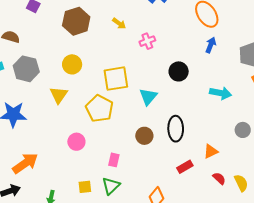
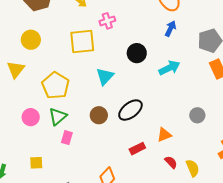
yellow square: (116, 79) -> (82, 42), moved
cyan arrow: (221, 93) -> (169, 68), moved, turned -40
black ellipse: (176, 129) -> (130, 110), turned 50
green triangle: (111, 186) -> (58, 116), moved

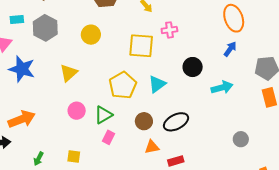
yellow triangle: (16, 69) -> (69, 73), moved
yellow pentagon: (56, 85) -> (123, 85), moved
orange triangle: (164, 135) -> (152, 147), moved

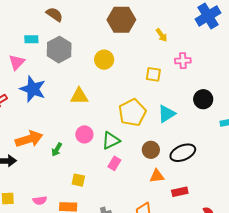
yellow square: (141, 46) -> (153, 74), size x0.6
yellow triangle: (69, 73) -> (79, 96), turned 36
green arrow: (39, 159) -> (57, 149), moved

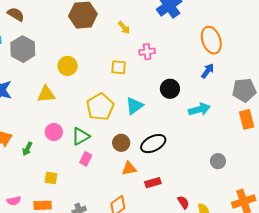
yellow circle: (104, 60) -> (68, 66), moved

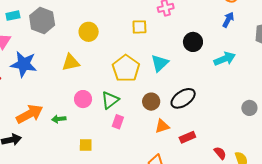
green arrow: (27, 149) -> (59, 119), turned 64

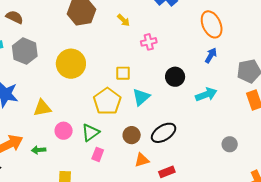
yellow square: (139, 27) -> (123, 73), moved
yellow circle: (89, 32) -> (71, 64), size x1.5
yellow triangle: (71, 62) -> (42, 108), moved

